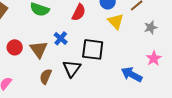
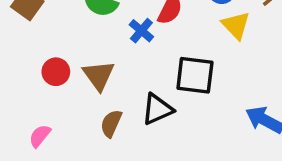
blue cross: (61, 38) -> (141, 31), moved
black triangle: (72, 68) -> (157, 109), turned 30

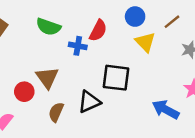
blue cross: (141, 31) -> (78, 46), turned -30
red circle: (56, 72) -> (24, 92), moved

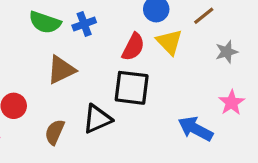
red semicircle: (98, 31) -> (133, 47), moved
blue cross: (78, 46) -> (84, 24), moved, turned -30
brown triangle: (47, 78) -> (61, 70), moved, turned 40

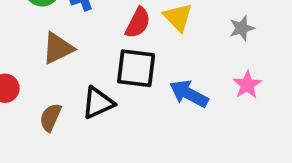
blue arrow: (196, 129) -> (189, 94), moved

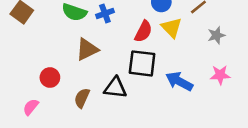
pink star: (247, 85) -> (220, 75), turned 30
black triangle: (98, 103) -> (115, 88), turned 30

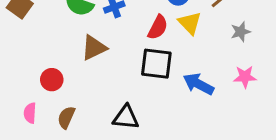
black triangle: (115, 88) -> (126, 117), moved
brown semicircle: (82, 98) -> (66, 117), moved
pink semicircle: (31, 107) -> (30, 113), turned -36

